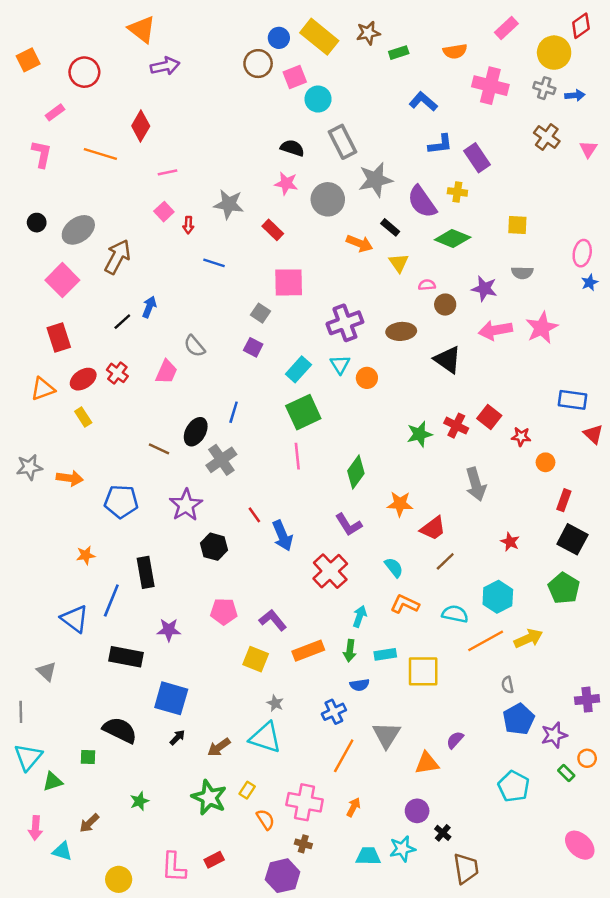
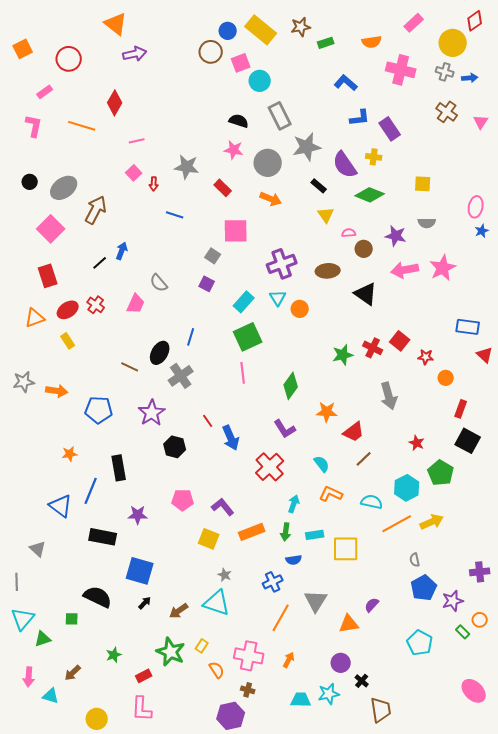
orange arrow: (360, 243) -> (271, 199), moved
green pentagon: (564, 588) -> (441, 473), moved
red rectangle: (214, 860) -> (144, 676), moved

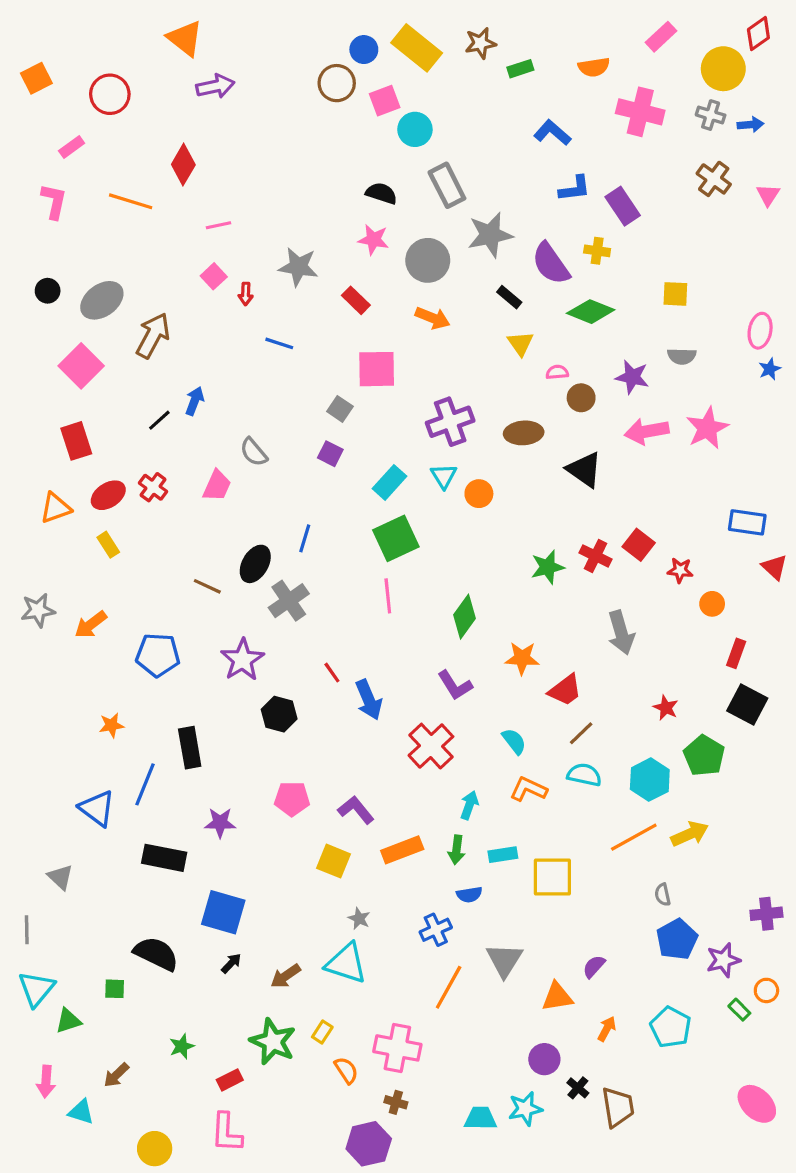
orange arrow: (57, 391) -> (91, 625), turned 135
cyan semicircle: (372, 502) -> (584, 775), moved
orange arrow: (289, 660) -> (607, 1029), moved
brown trapezoid: (381, 710) -> (618, 1107), moved

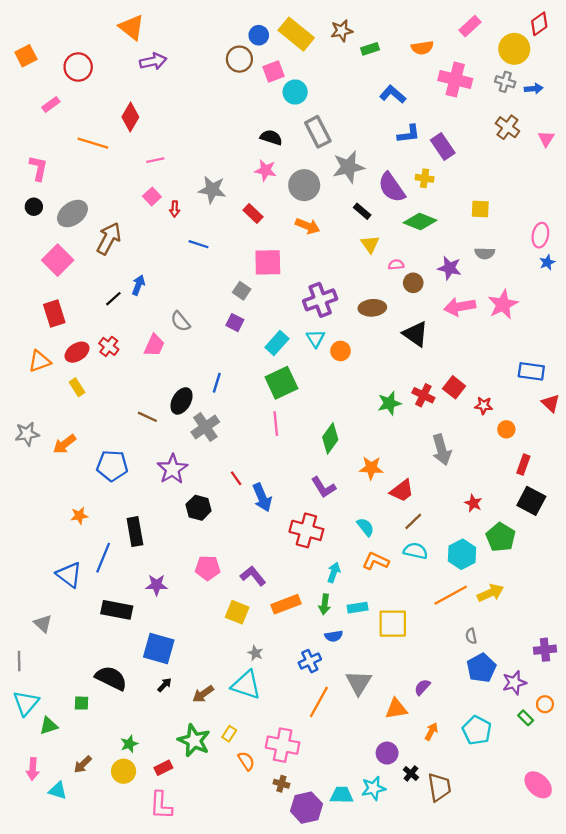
pink L-shape: (54, 201) -> (38, 168), moved
red cross: (431, 746) -> (306, 530), turned -32
purple hexagon: (369, 1144) -> (306, 808), moved
yellow circle: (155, 1149) -> (124, 771), moved

